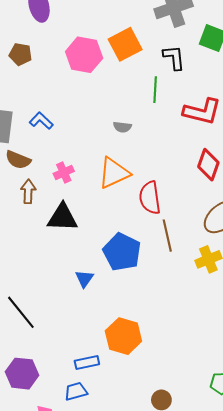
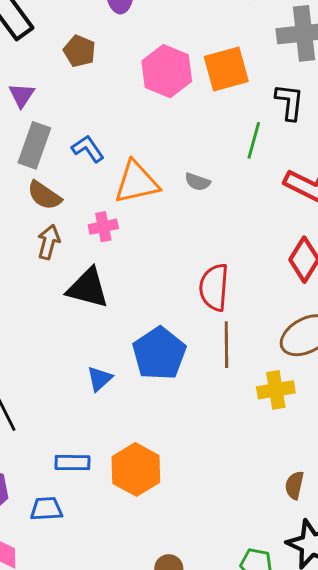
orange triangle: (114, 173) -> (137, 182), moved
blue rectangle: (87, 363) -> (72, 463), moved
blue trapezoid: (76, 391) -> (46, 509), moved

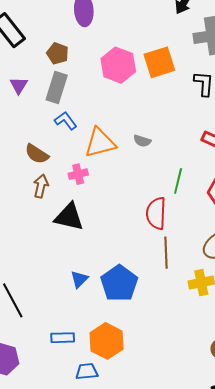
green line: (254, 140) -> (178, 181), moved
gray rectangle: (34, 145) -> (57, 87), moved
blue pentagon: (159, 353) -> (119, 283), moved
blue trapezoid: (46, 509) -> (87, 371), moved

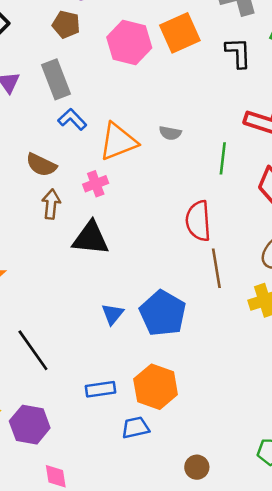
brown pentagon: (58, 53) -> (66, 24), moved
gray rectangle: (57, 87) -> (56, 79), turned -32
green line: (178, 181) -> (223, 158), moved

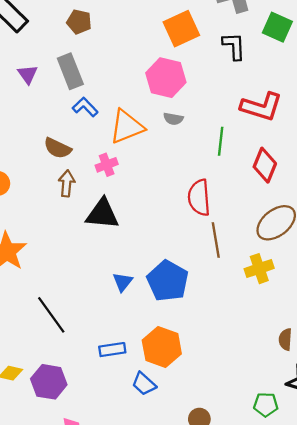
pink hexagon: (129, 43) -> (166, 78), moved
blue trapezoid: (135, 428) -> (144, 384), turned -125

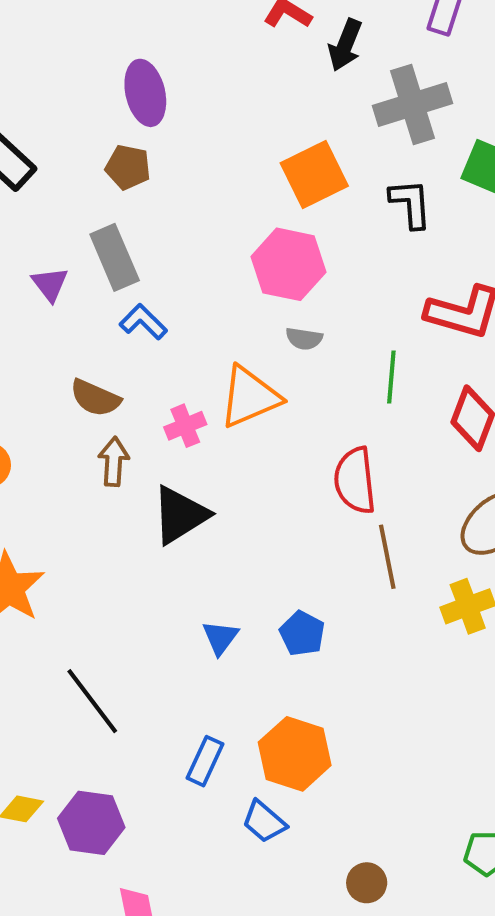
purple triangle: (28, 74) -> (50, 284), moved
orange triangle: (127, 127) -> (250, 397), moved
black triangle: (102, 214) -> (180, 515), turned -36
blue pentagon: (168, 281) -> (302, 633), size x0.6
blue rectangle: (112, 350) -> (205, 761), turned -55

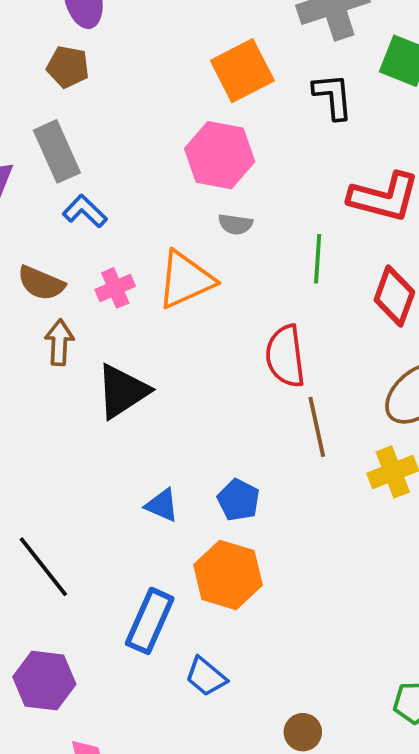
pink cross: (185, 426) -> (115, 288), moved
blue triangle: (220, 638) -> (162, 505), turned -42
orange hexagon: (295, 754) -> (228, 575), moved
blue rectangle: (205, 761) -> (150, 621), size x1.4

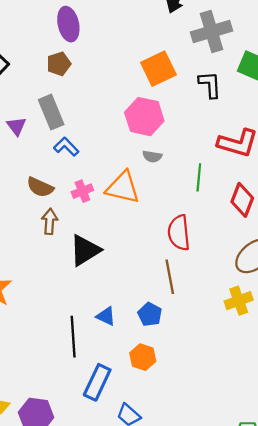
brown pentagon: (68, 67) -> (59, 64), turned -30
orange triangle: (185, 280) -> (123, 187), turned 36
brown line: (317, 427) -> (170, 277), moved
black line: (43, 567) -> (73, 337), moved, turned 33
orange hexagon: (228, 575) -> (143, 357), size x0.7

